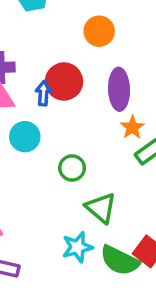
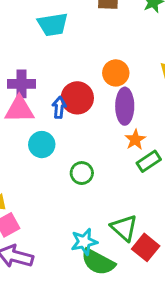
orange circle: (99, 31) -> (116, 73), moved
green triangle: (101, 208) -> (124, 228), moved
green semicircle: (120, 260) -> (98, 262), moved

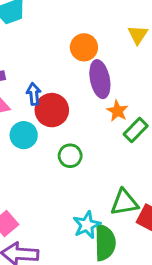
red circle: (77, 98) -> (52, 110), moved
green triangle: (124, 228) -> (124, 202), turned -40
green semicircle: (98, 262) -> (105, 243), turned -108

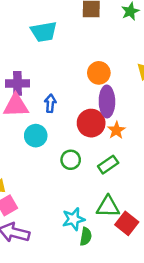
red circle: (52, 110) -> (91, 123), moved
green rectangle: (136, 130) -> (108, 165), moved
green semicircle: (105, 243) -> (86, 236), size x0.6

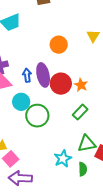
purple ellipse: (107, 101) -> (43, 75), moved
green circle: (71, 160) -> (37, 116), moved, size x1.5
green semicircle: (86, 236) -> (83, 169), moved

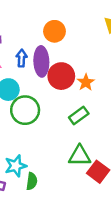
orange circle: (59, 45) -> (54, 31), moved
cyan star: (63, 159) -> (16, 166), moved
green semicircle: (83, 169) -> (32, 181), moved

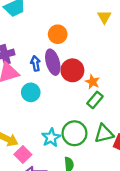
orange star: (86, 82) -> (92, 82), moved
green circle: (25, 110) -> (74, 133), moved
cyan star: (16, 166) -> (51, 138), moved

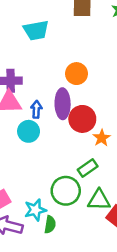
blue arrow: (35, 63) -> (36, 109), moved
green rectangle: (95, 100) -> (88, 168), moved
cyan star: (51, 138) -> (35, 210), moved

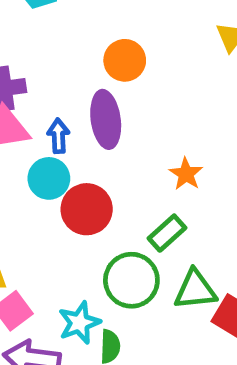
red circle: (82, 119) -> (87, 209), moved

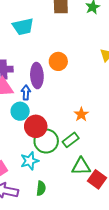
purple ellipse: (106, 119) -> (37, 76), moved
green circle: (131, 280) -> (46, 141), moved
cyan star: (79, 323) -> (30, 161), moved

